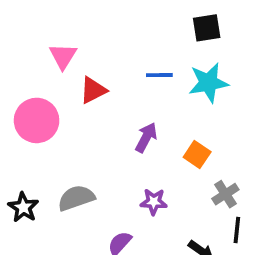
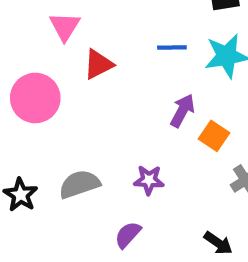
purple arrow: (146, 137) -> (182, 111), moved
purple star: (154, 202) -> (149, 180), moved

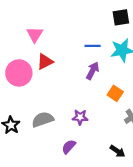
red triangle: (98, 64) -> (45, 62), moved
purple arrow: (182, 111) -> (93, 71), moved

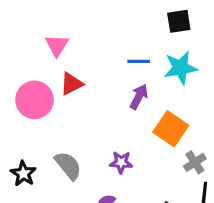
orange square: (115, 93) -> (171, 129), size x1.5
gray semicircle: (43, 119) -> (68, 166), turned 70

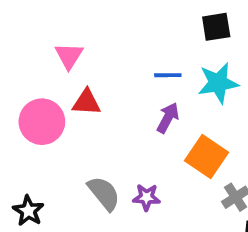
red triangle: (71, 84) -> (86, 102), turned 30
gray semicircle: (68, 166) -> (104, 193), moved

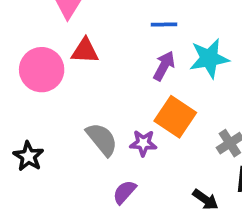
cyan star: (218, 83) -> (209, 58), moved
orange square: (207, 157) -> (175, 117), moved

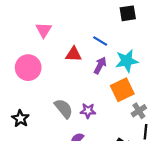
blue line: (164, 24) -> (100, 41), turned 32
red triangle: (85, 51) -> (74, 54), moved
orange square: (175, 117) -> (122, 90), moved, turned 30

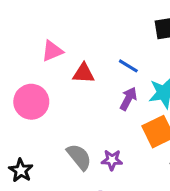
pink triangle: (44, 30) -> (52, 51), turned 35
red triangle: (74, 54) -> (84, 73), moved

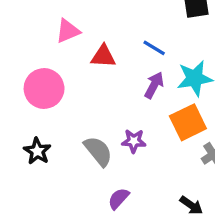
purple star: (112, 160) -> (134, 141), moved
black star: (21, 170) -> (37, 151), moved

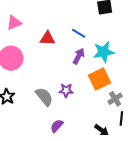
pink triangle: (68, 31) -> (14, 23), moved

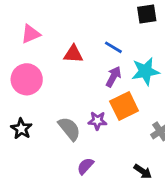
orange square: (99, 79) -> (124, 106), moved

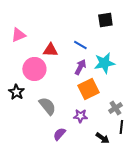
pink circle: (27, 79) -> (34, 69), moved
purple star: (97, 121) -> (80, 116), moved
black star: (21, 129) -> (16, 92), moved

